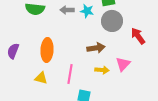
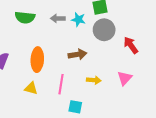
brown arrow: (96, 48) -> (77, 54), moved
pink triangle: (123, 64) -> (125, 78), moved

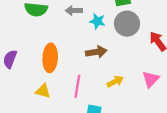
cyan star: (78, 19) -> (97, 21), moved
yellow arrow: (94, 80) -> (115, 82), turned -32

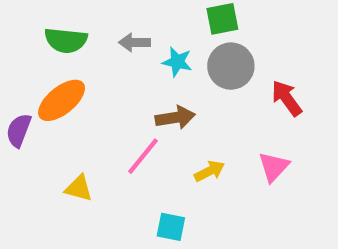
orange ellipse: (50, 58) -> (62, 100), moved, turned 48
pink line: (77, 86) -> (143, 156), moved, turned 30

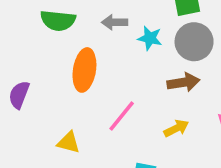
orange ellipse: (62, 100) -> (84, 70), moved, turned -42
brown arrow: (175, 118) -> (183, 82), moved

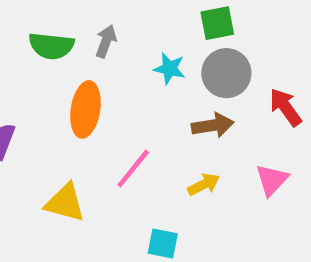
gray arrow: (115, 22) -> (106, 41), moved, turned 110
yellow triangle: (69, 142) -> (65, 203), size x1.4

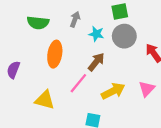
gray arrow: (106, 41) -> (75, 19), moved
brown arrow: (213, 125) -> (96, 62), moved, turned -42
yellow arrow: (204, 184) -> (113, 91), size x1.5

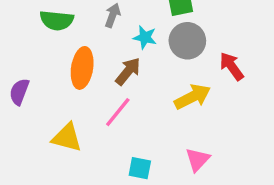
brown arrow: (96, 62) -> (128, 71), moved
pink triangle: (147, 89) -> (198, 160), moved
yellow arrow: (113, 91) -> (192, 97), moved

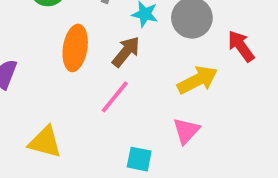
yellow triangle: (67, 138) -> (45, 142), moved
pink triangle: (198, 160) -> (186, 131), moved

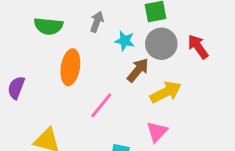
red arrow: (241, 46) -> (198, 47), moved
brown arrow: (126, 52) -> (138, 70), moved

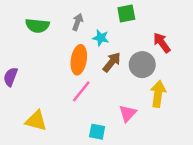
gray circle: (161, 44) -> (142, 65), moved
orange ellipse: (70, 67) -> (79, 60), moved
yellow arrow: (166, 92) -> (158, 94), moved, turned -55

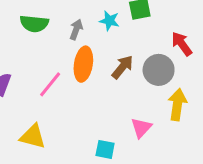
gray arrow: (78, 22) -> (76, 29), moved
cyan star: (101, 38) -> (109, 21), moved
pink line: (81, 91) -> (50, 84), moved

